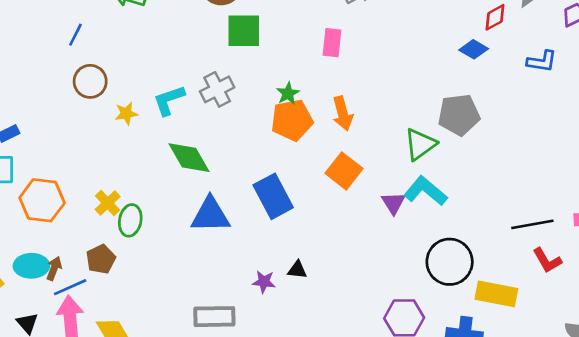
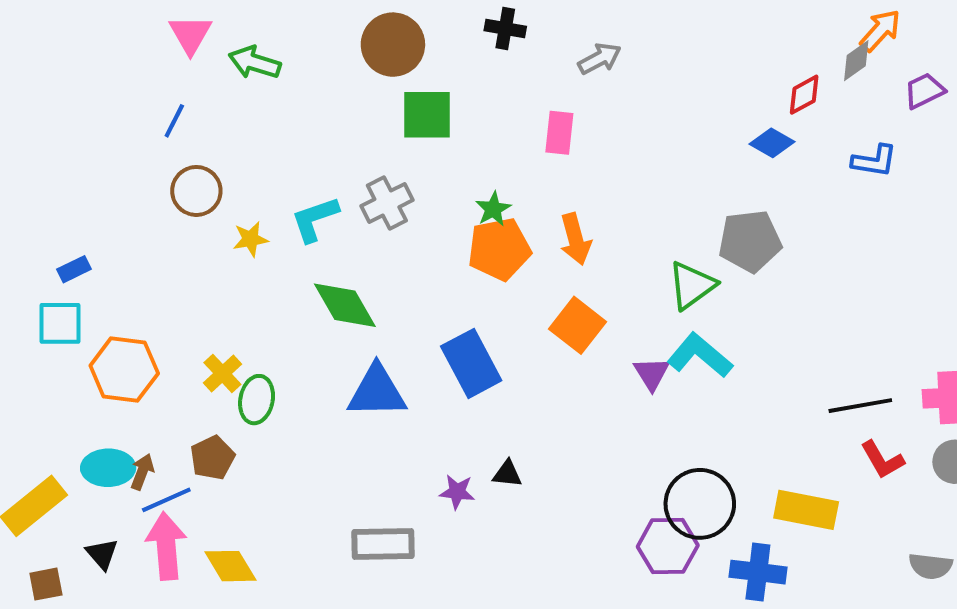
black circle: (450, 262) -> (700, 504), moved

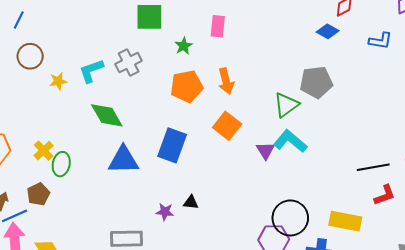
green star: (493, 209) -> (184, 46), moved
blue rectangle: (471, 363) -> (172, 145), turned 48
red L-shape: (882, 460) -> (385, 195), turned -80

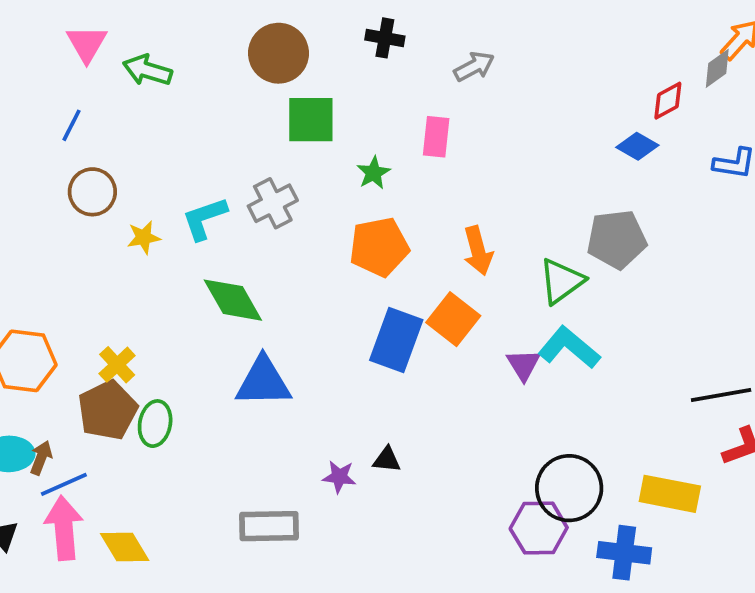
orange arrow: (226, 81) -> (478, 251), moved
blue rectangle: (172, 145) -> (396, 340), moved
green ellipse: (61, 164) -> (155, 424), moved
brown pentagon: (38, 194) -> (108, 410), moved, size x1.4

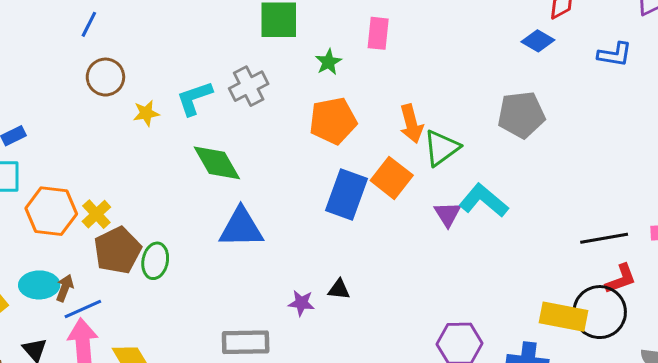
green triangle: (562, 281) -> (441, 148), moved
yellow cross: (117, 365) -> (96, 214), moved
black circle: (569, 488) -> (600, 312), moved

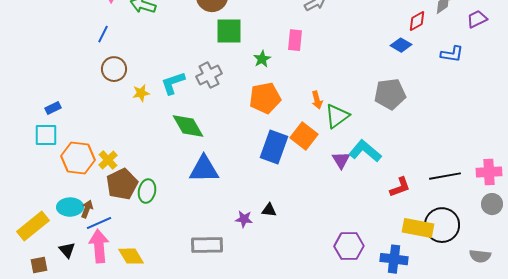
orange arrow: (411, 124) -> (317, 100), size x0.7
red L-shape: (621, 279) -> (400, 187), moved

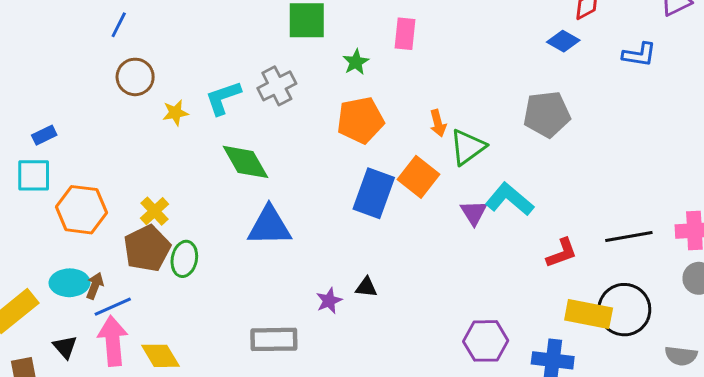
yellow cross: (108, 160) -> (155, 211), moved
purple star: (244, 219) -> (329, 301), turned -30

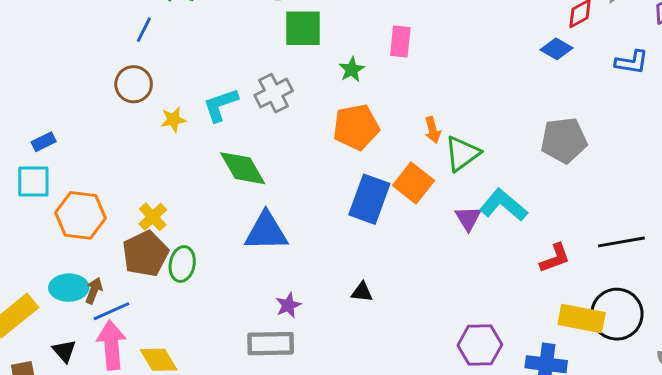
blue line: (119, 25) -> (144, 30), moved
gray pentagon: (547, 114) -> (564, 140), moved
purple star: (329, 301) -> (288, 305), moved

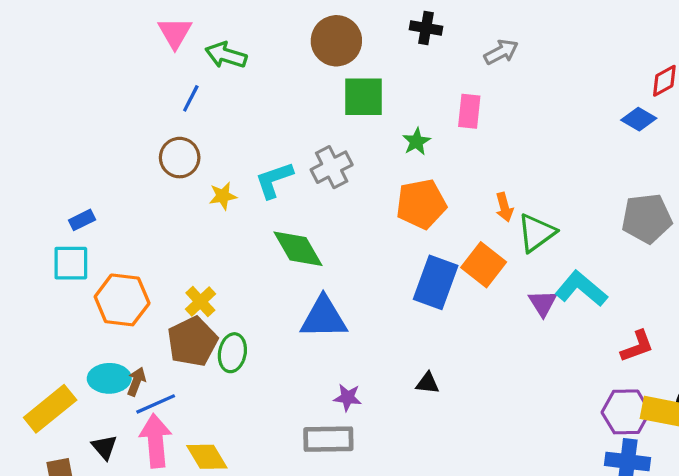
purple star: (288, 305) -> (348, 398), turned 30
purple hexagon: (480, 345) -> (626, 412), moved

